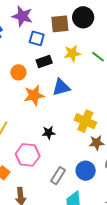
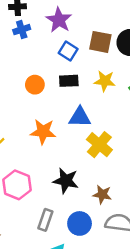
orange star: (34, 95) -> (43, 132), moved
yellow cross: (85, 121) -> (99, 145), moved
black star: (49, 133) -> (66, 181), moved, size x1.5
gray rectangle: (58, 176) -> (45, 220), turned -30

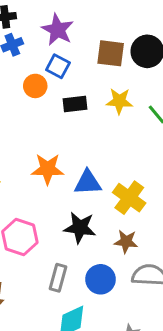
blue square: (68, 51) -> (58, 66), moved
orange circle: (35, 85) -> (35, 86), moved
blue triangle: (80, 117) -> (88, 183), moved
yellow cross: (99, 145) -> (129, 198), moved

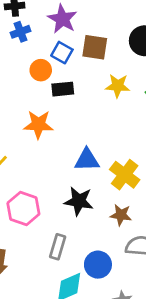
brown square: (111, 53) -> (95, 47), moved
black rectangle: (75, 104) -> (63, 89), moved
orange star: (48, 169) -> (38, 125), moved
blue circle: (100, 279) -> (98, 265), moved

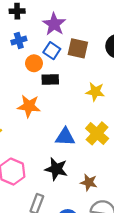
blue cross: (21, 32) -> (19, 41), moved
yellow star: (118, 86) -> (95, 92), moved
yellow cross: (125, 175) -> (97, 133), moved

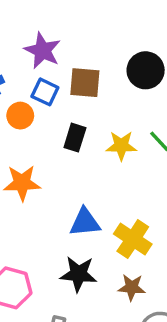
black rectangle: (50, 80) -> (75, 138), moved, turned -63
yellow cross: (97, 133) -> (133, 239), moved

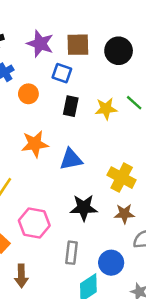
brown square: (85, 83) -> (78, 45), moved
blue square: (45, 92) -> (62, 73), moved
blue triangle: (85, 222) -> (71, 159), moved

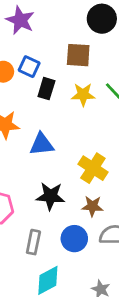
brown square: (78, 45) -> (78, 55), moved
black circle: (119, 51) -> (102, 19), moved
blue square: (62, 73) -> (29, 67), moved
blue circle: (111, 263) -> (74, 239), moved

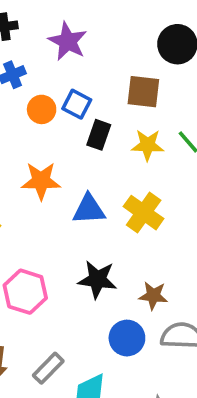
yellow cross: (93, 168) -> (144, 213), moved
gray rectangle: (33, 242) -> (48, 368), moved, turned 30

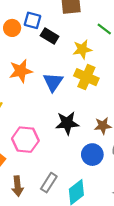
black rectangle: (99, 135) -> (50, 36), turned -66
yellow star: (148, 145) -> (82, 49), moved
blue triangle: (89, 209) -> (53, 82), turned -40

